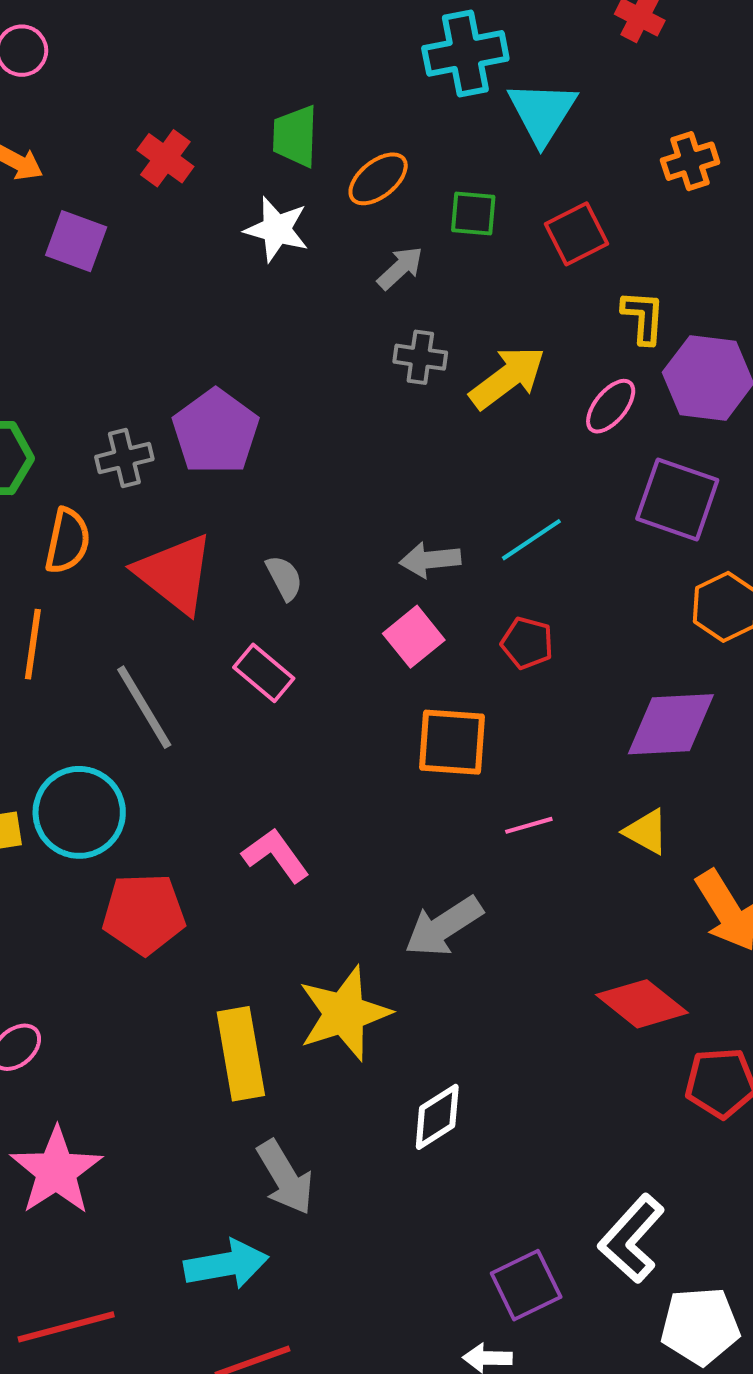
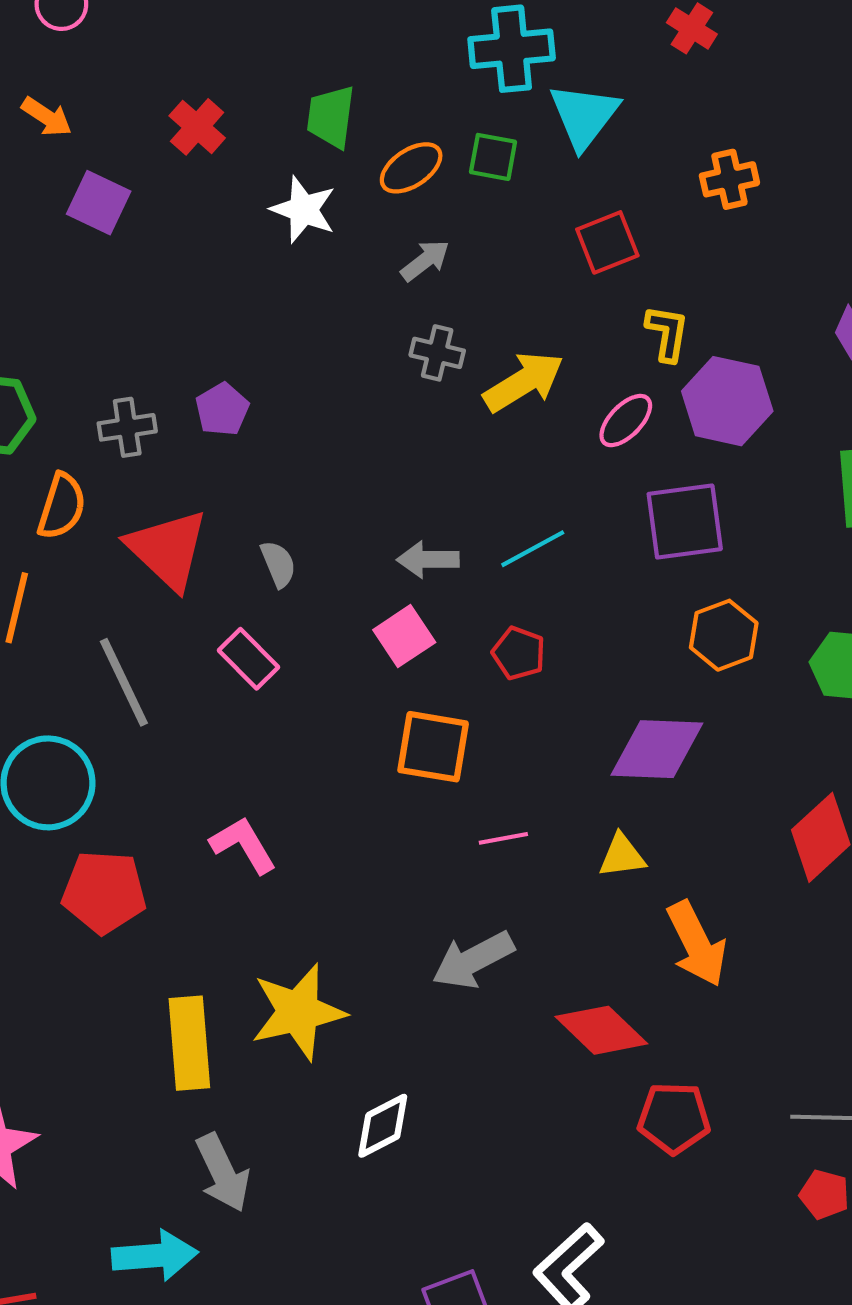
green square: (473, 213) -> (493, 157), moved
purple pentagon: (216, 432) -> (222, 409), size x0.6
purple square: (677, 499) -> (685, 522), turned -32
yellow triangle: (646, 832) -> (622, 856), turned -42
gray arrow: (444, 926) -> (473, 960), moved

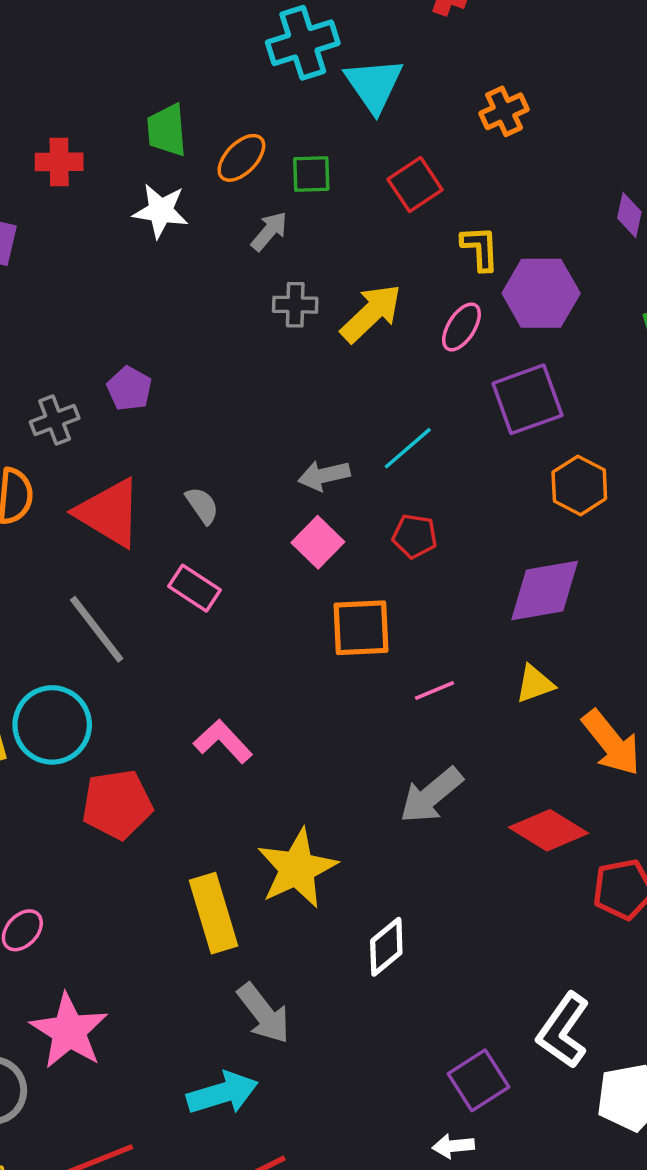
red cross: (197, 127) -> (59, 162), turned -30
green square: (493, 157) -> (311, 174), moved

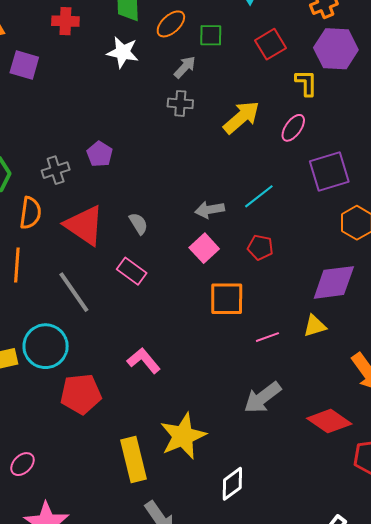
purple hexagon: (541, 293) -> (336, 49), moved
gray cross: (295, 305) -> (180, 103), moved
yellow triangle: (535, 684) -> (315, 326), moved

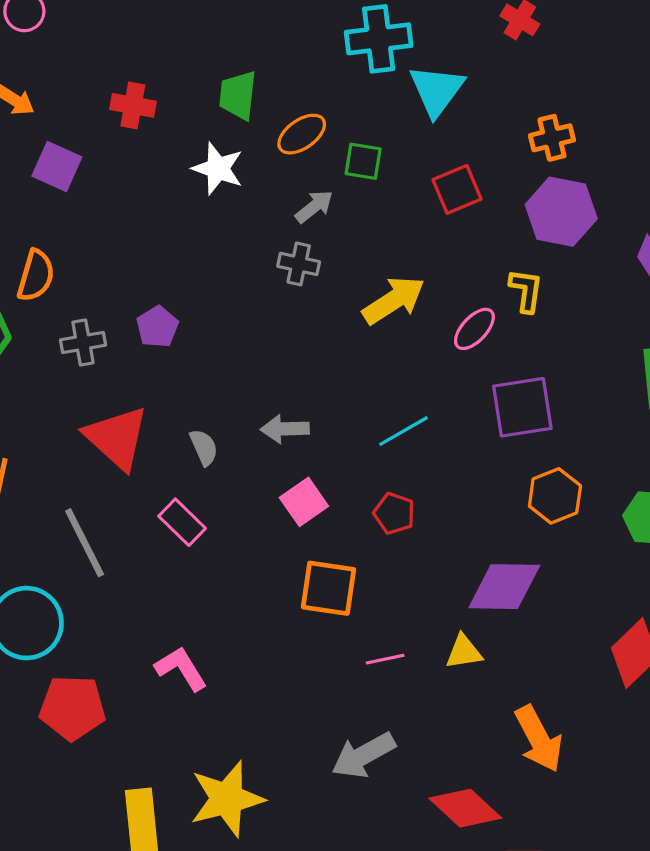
yellow L-shape: (306, 83) -> (526, 290), moved
gray arrow: (210, 210) -> (285, 429), moved
orange semicircle: (30, 213) -> (36, 276), moved

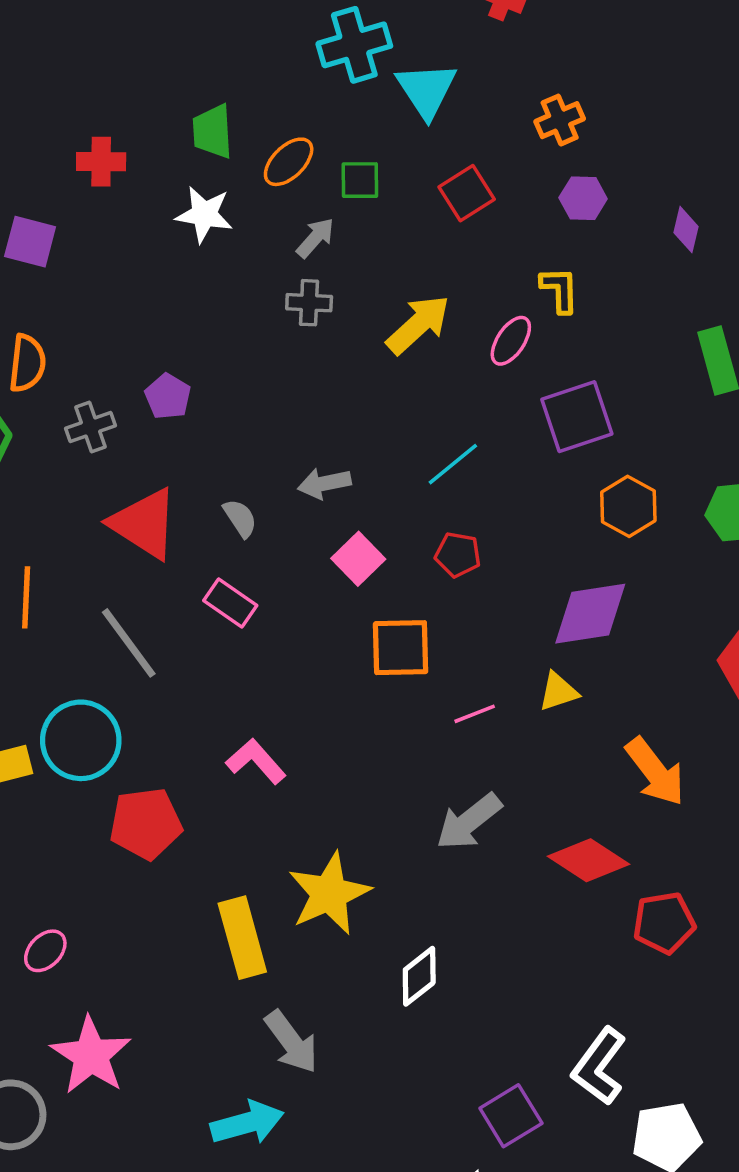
purple hexagon: (561, 212) -> (583, 198), size x0.6

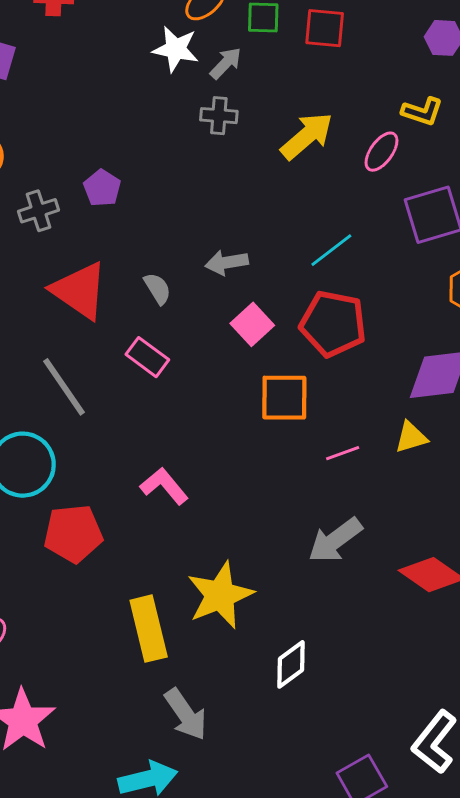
red square: (467, 193) -> (325, 28), moved, turned 36
white star: (204, 214) -> (176, 49), moved
yellow L-shape: (560, 290) -> (422, 111), turned 108
red pentagon: (458, 555) -> (333, 324), size x1.8

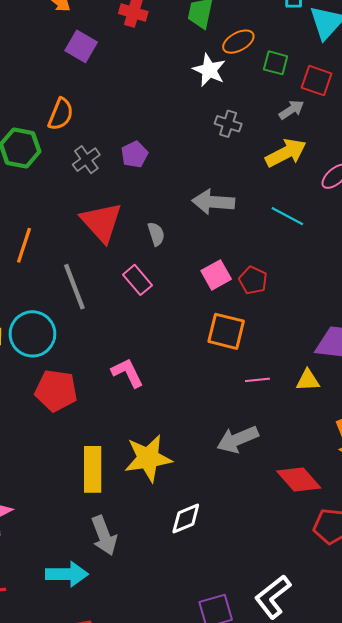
gray arrow: (226, 63) -> (291, 110), moved
gray cross: (38, 211) -> (86, 160), turned -32
cyan line: (331, 250) -> (287, 216), moved, turned 52
gray arrow: (227, 262) -> (213, 202), moved, size x1.4
red pentagon: (333, 324) -> (253, 280), moved, size x0.6

